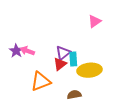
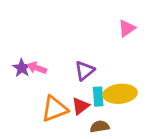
cyan rectangle: (73, 59) -> (98, 97), moved
red triangle: (60, 64) -> (80, 106), moved

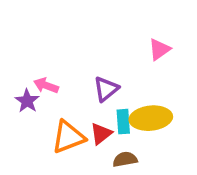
pink triangle: (127, 28) -> (159, 49), moved
purple star: (22, 68) -> (27, 101), moved

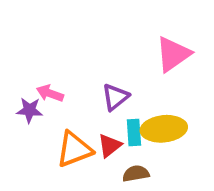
pink triangle: (159, 49) -> (173, 54), size x1.5
purple star: (27, 101) -> (29, 110), turned -30

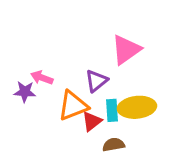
pink triangle: (173, 54) -> (126, 50), moved
orange triangle: (74, 149) -> (73, 106), moved

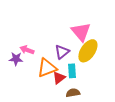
pink triangle: (126, 50) -> (81, 32), turned -35
yellow ellipse: (137, 107) -> (88, 51), moved, turned -50

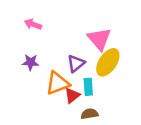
pink arrow: (27, 50) -> (33, 24), moved
purple star: (16, 59) -> (31, 62), moved

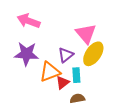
pink arrow: (33, 24) -> (29, 21), size x1.5
purple star: (31, 62) -> (26, 54), size x1.6

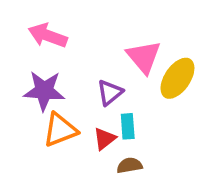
yellow ellipse: (93, 54) -> (177, 78), moved
orange triangle: (50, 72) -> (60, 130), moved

